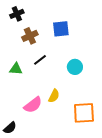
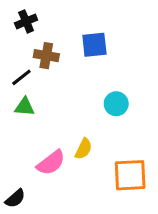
brown cross: (30, 36) -> (46, 56), turned 35
black line: (40, 60) -> (21, 77), moved

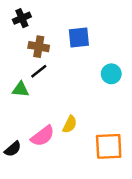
black line: (21, 77) -> (39, 71), moved
cyan circle: (116, 104) -> (111, 74), moved
black semicircle: (15, 198) -> (13, 149), moved

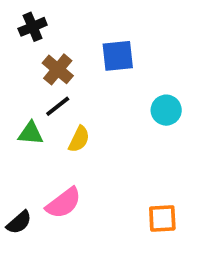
brown cross: (39, 47) -> (58, 69), turned 30
yellow semicircle: (70, 124) -> (79, 139), moved
orange square: (109, 146) -> (162, 218), size x0.7

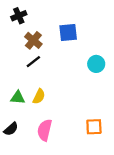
green triangle: (31, 133) -> (18, 98), moved
yellow semicircle: (79, 139) -> (39, 96), moved
pink semicircle: (64, 203) -> (45, 130), moved, turned 140

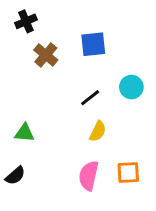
black line: (33, 62) -> (90, 98), moved
yellow semicircle: (39, 96) -> (98, 131), moved
pink semicircle: (45, 130) -> (89, 176), moved

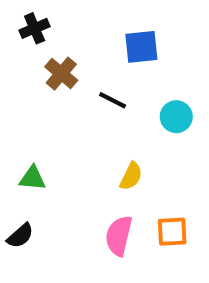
blue square: (93, 44) -> (141, 47), moved
black line: (90, 98) -> (113, 100), moved, turned 65

